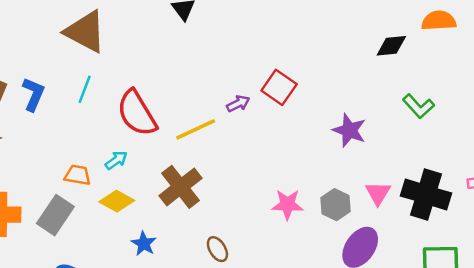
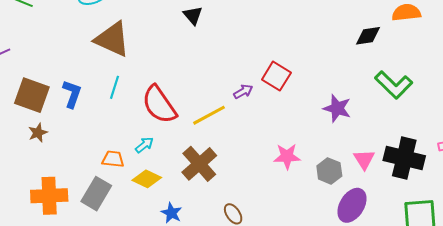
green L-shape: (418, 106) -> (394, 85), size x1.4
pink star: (287, 204) -> (287, 156), moved

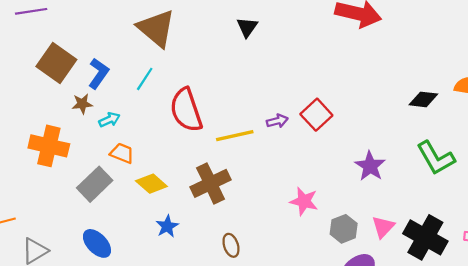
brown star: (38, 133) -> (82, 104), moved
cyan arrow: (144, 145) -> (109, 120), moved
orange cross: (49, 196) -> (49, 146), moved

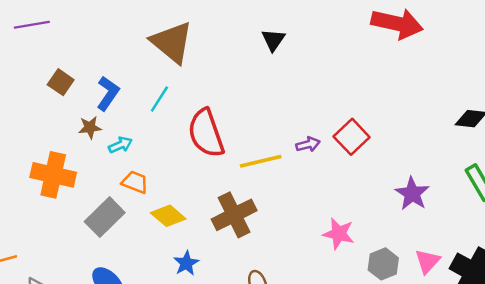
brown square: (56, 63) -> (61, 82), size x0.6

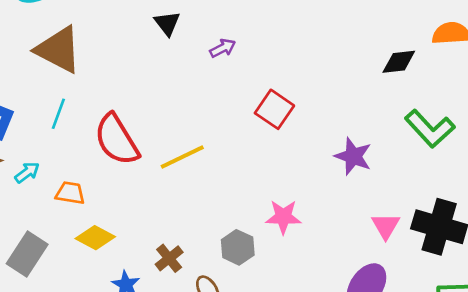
purple arrow: (308, 144) -> (223, 48), moved
orange trapezoid: (135, 182) -> (70, 193), moved
brown cross: (234, 215) -> (169, 258), moved, size x0.6
gray hexagon: (383, 264) -> (238, 247), moved

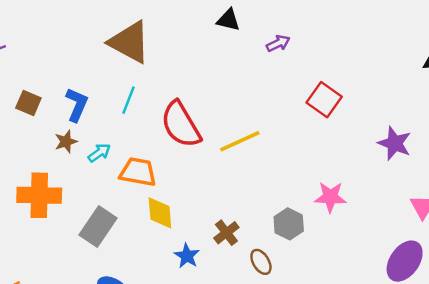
black triangle: (167, 23) -> (228, 20), turned -40
orange trapezoid: (70, 193) -> (138, 172), size x1.4
yellow diamond: (95, 238) -> (160, 213), turned 56

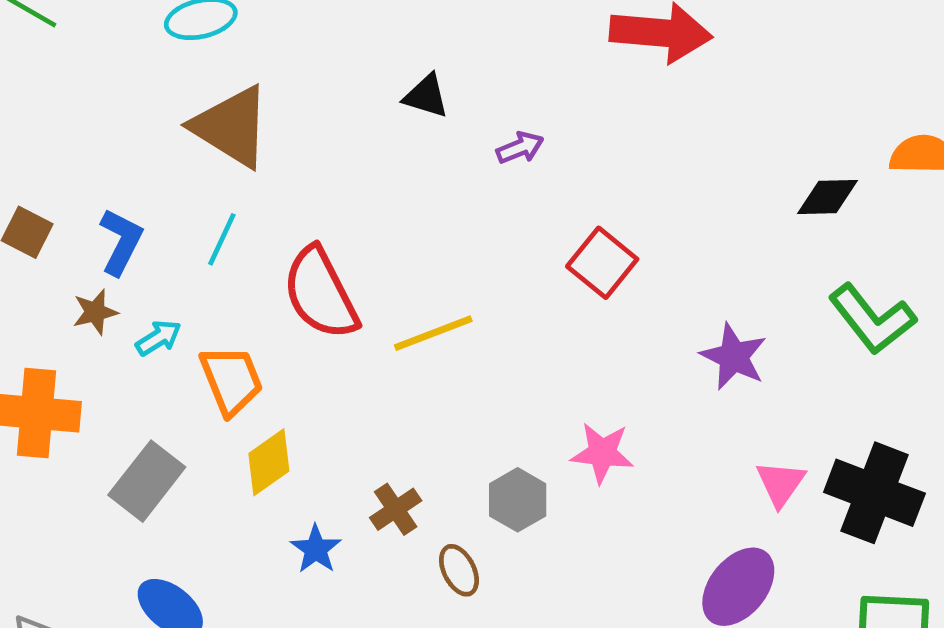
orange trapezoid: (138, 172) -> (231, 380), turned 54
yellow diamond: (160, 213) -> (269, 462), turned 56

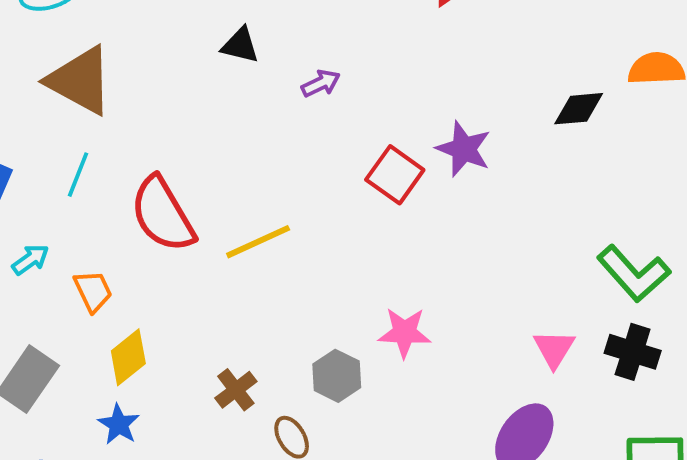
green L-shape: (872, 319) -> (634, 274), moved
purple star: (734, 357) -> (464, 149), moved
orange trapezoid: (231, 380) -> (93, 291), size x0.7
black cross: (874, 493) -> (633, 352), size x0.7
blue star: (316, 549) -> (119, 424), moved

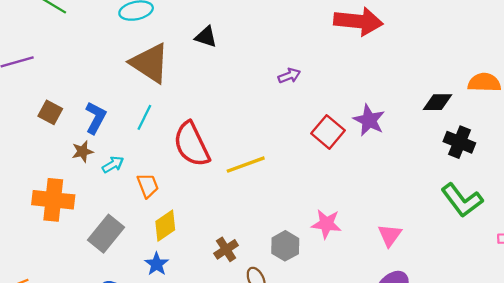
black triangle: (240, 45) -> (206, 37), moved
pink triangle: (554, 349) -> (390, 235), moved
black cross: (633, 352) -> (459, 142), moved

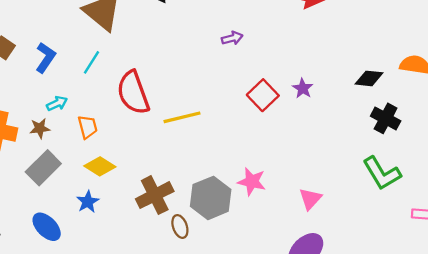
purple star: (369, 120) -> (303, 88), size x0.7
brown star: (82, 152) -> (40, 128), moved
yellow diamond: (165, 226) -> (100, 166), turned 60
gray hexagon: (285, 246) -> (211, 198), size x1.5
brown cross: (226, 249) -> (155, 195), size x1.6

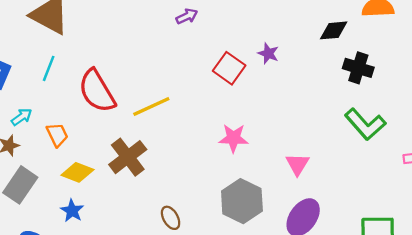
pink star: (252, 182) -> (234, 138), moved
brown cross: (155, 195) -> (128, 157), moved
gray hexagon: (211, 198) -> (242, 201), moved

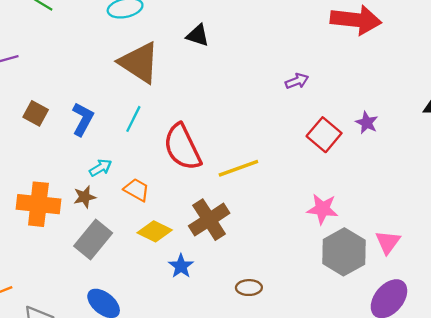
purple arrow: (187, 16) -> (297, 81), moved
orange trapezoid: (57, 135) -> (137, 190), turned -40
gray hexagon: (242, 201) -> (344, 252), moved
blue star: (72, 211) -> (181, 266), moved
brown ellipse: (171, 218) -> (249, 288), turned -65

